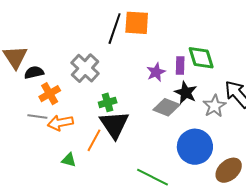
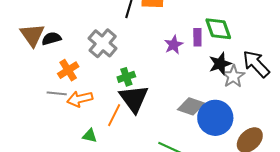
black semicircle: (34, 72) -> (51, 39), moved
black star: (186, 93) -> (220, 64), moved, turned 30
gray diamond: (166, 107) -> (191, 106), moved

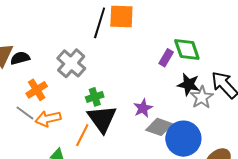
purple rectangle: (197, 37) -> (166, 58), turned 30
purple star: (174, 45) -> (143, 108), moved
black star: (220, 64) -> (189, 84), turned 30
gray line: (57, 93) -> (25, 113), turned 30

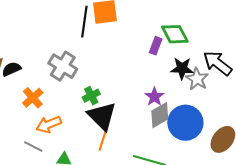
purple star: (143, 108) -> (154, 97), moved
gray line: (25, 113) -> (33, 146), moved
gray diamond: (159, 127) -> (160, 115), turned -40
orange line: (82, 135) -> (103, 139), moved

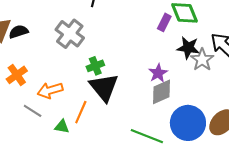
orange cross: (33, 98) -> (17, 75), moved
blue circle: (185, 123) -> (188, 123), moved
orange line: (103, 139) -> (81, 112), moved

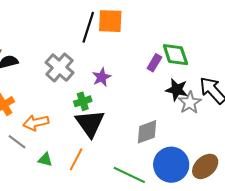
purple star: (158, 73) -> (102, 77), moved
orange line: (81, 112) -> (76, 159), moved

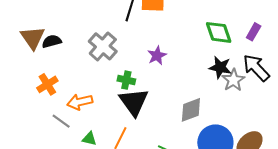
purple rectangle: (154, 63) -> (254, 32), moved
purple star: (102, 77) -> (157, 55), moved
green cross: (83, 101) -> (126, 80), turned 30

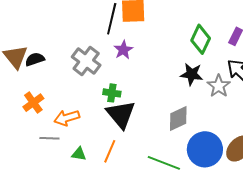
green diamond: (219, 32) -> (201, 39), turned 48
purple star: (157, 55) -> (123, 50), moved
black star: (220, 67) -> (192, 74), moved
gray line: (61, 121) -> (49, 138), turned -30

